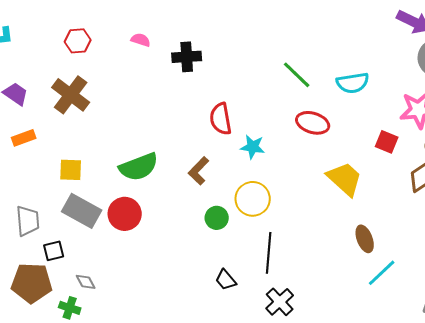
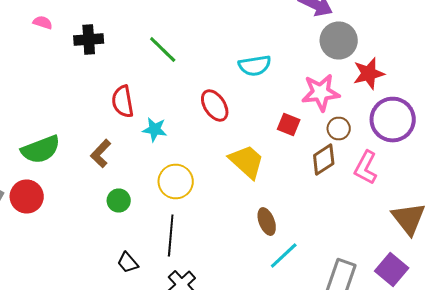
green line: (297, 75) -> (163, 50), moved
red ellipse: (313, 123) -> (215, 106), turned 40
yellow circle: (253, 199) -> (176, 182), moved

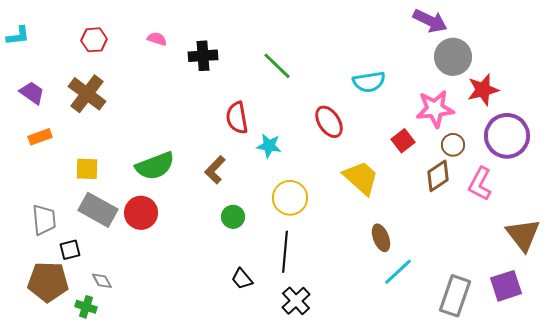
red square: (289, 124) -> (403, 141), turned 30
purple square: (392, 270) -> (506, 286), turned 32

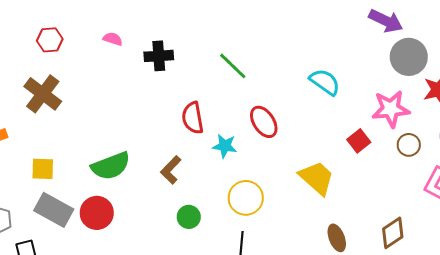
cyan semicircle: (369, 82) -> (325, 82), turned -136
red ellipse: (329, 122) -> (264, 122), moved
brown diamond: (438, 176) -> (393, 233), moved

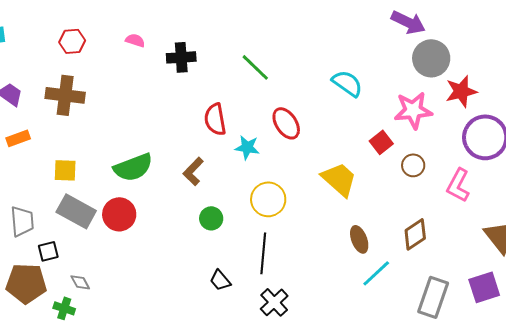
brown cross: (43, 94) -> (65, 95), turned -30
brown circle: (409, 145) -> (413, 165), moved

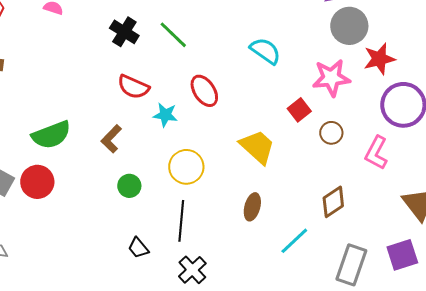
black cross: (181, 57) -> (124, 32), moved, turned 36
red semicircle: (215, 119) -> (133, 87), turned -56
brown ellipse: (359, 239) -> (252, 207), moved, turned 36

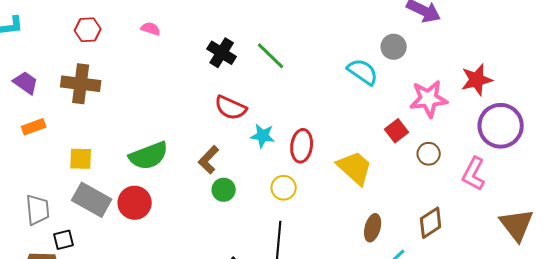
gray circle: (349, 26) -> (394, 47), moved, size x0.7
red ellipse: (204, 91) -> (302, 146), moved, turned 40
yellow circle: (186, 167) -> (284, 188), size x0.7
green circle: (129, 186) -> (224, 190), moved
brown ellipse: (252, 207) -> (373, 228), moved

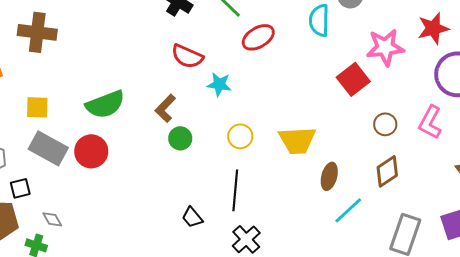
cyan semicircle: (363, 72) -> (319, 20), turned -124
red square: (397, 131) -> (353, 79), size x1.4
red ellipse: (302, 146) -> (258, 37), moved, turned 52
brown circle: (429, 154) -> (385, 124), moved
yellow trapezoid: (355, 168) -> (297, 140), moved, turned 135

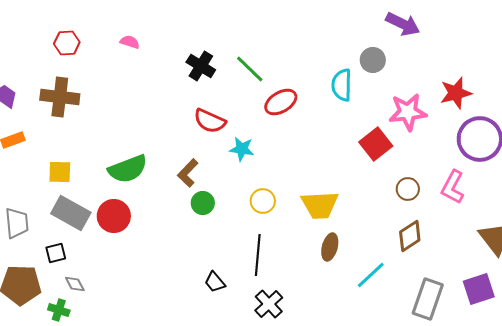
brown ellipse: (329, 176) -> (330, 247), moved
black square: (20, 188) -> (56, 253), moved

